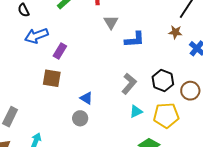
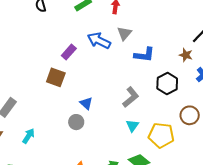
blue arrow: (36, 36) -> (99, 41), moved, turned 35
black hexagon: (163, 81) -> (167, 84), moved
cyan triangle: (136, 111) -> (132, 126), turned -40

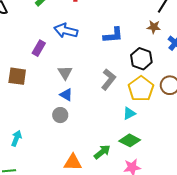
gray triangle: (124, 33) -> (65, 73), moved
brown square: (56, 77) -> (17, 76), moved
cyan triangle: (132, 126) -> (129, 113), moved, turned 40
yellow pentagon: (161, 135) -> (141, 89), moved, turned -30

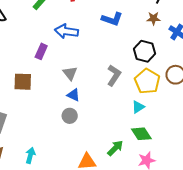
blue L-shape: (113, 35) -> (112, 19), moved, turned 30
cyan arrow: (16, 138) -> (30, 155), moved
green diamond: (130, 140) -> (141, 134), turned 35

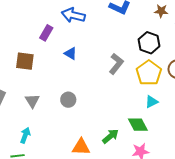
gray triangle: (70, 73) -> (32, 101), moved
blue triangle: (73, 95) -> (71, 53), moved
cyan triangle: (138, 107) -> (152, 102), moved

